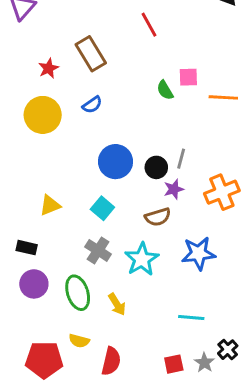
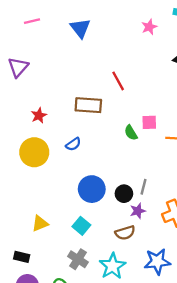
brown rectangle: (91, 54) -> (88, 105), moved, turned -55

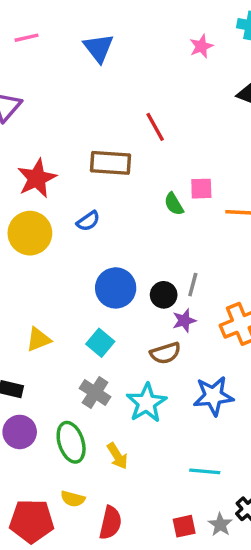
red star: (39, 115) -> (37, 178), size x1.6

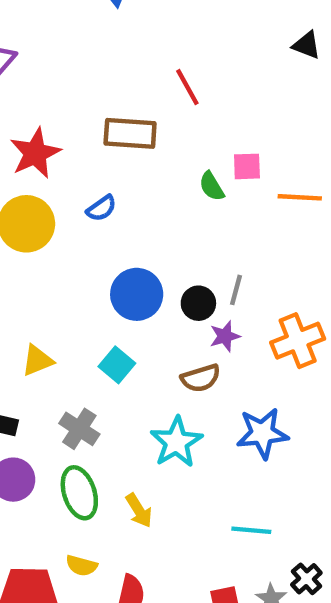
gray cross: (95, 393) -> (79, 429), moved

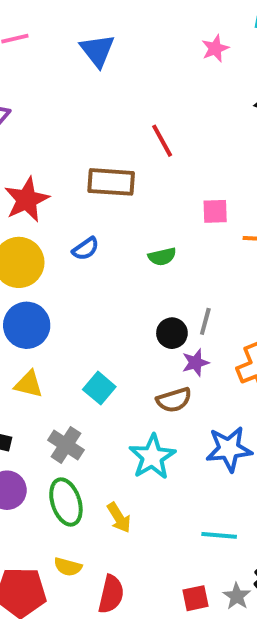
green semicircle: (212, 186) -> (162, 257), moved, turned -72
blue circle: (137, 294) -> (27, 325), moved
yellow triangle: (37, 360) -> (29, 384), turned 36

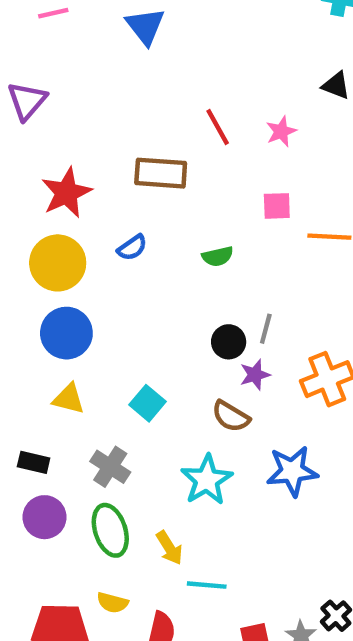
pink star: (215, 48) -> (281, 131), moved
brown semicircle: (174, 400) -> (231, 416), turned 48
cyan line: (219, 535) -> (207, 585), moved

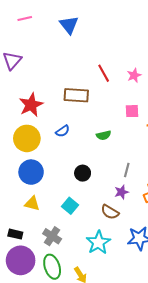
black circle: (229, 342) -> (83, 173), moved
purple circle: (45, 517) -> (21, 260), size x1.4

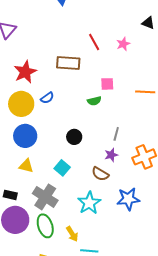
pink square: (132, 111) -> (107, 84), moved
blue semicircle: (63, 131) -> (47, 98), moved
gray cross: (52, 236) -> (45, 197), size x1.4

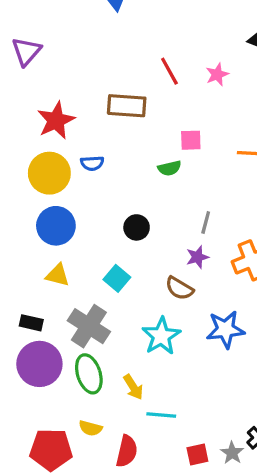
blue semicircle: (47, 98) -> (92, 163), turned 32

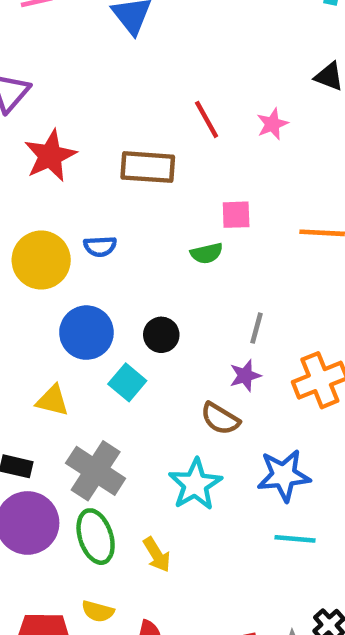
red star: (56, 120) -> (50, 156), moved
blue circle: (56, 226) -> (86, 333), moved
cyan square: (117, 278) -> (127, 382), moved
cyan line: (161, 415) -> (295, 539), moved

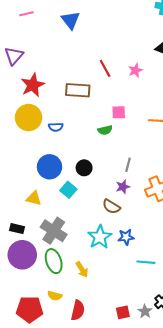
yellow circle: (41, 260) -> (29, 118), moved
blue star: (284, 475) -> (126, 237), moved, size x0.7

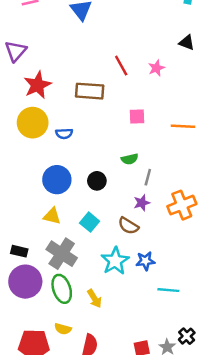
green semicircle: (105, 130) -> (130, 159), moved
cyan square: (68, 190) -> (90, 222), moved
yellow triangle: (34, 198) -> (52, 216), moved

